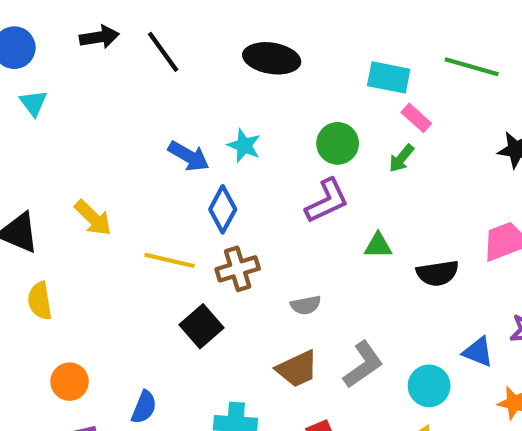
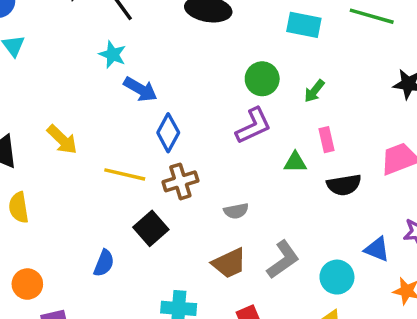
pink rectangle: (416, 118) -> (327, 140), moved, turned 35
cyan star: (244, 146) -> (113, 54), moved
orange circle: (70, 382) -> (27, 284), moved
blue semicircle: (144, 407) -> (104, 263), moved

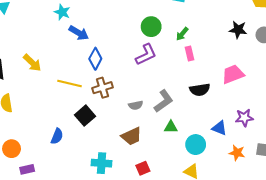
pink rectangle: (327, 140) -> (189, 54), moved
green triangle: (295, 162) -> (171, 127), moved
gray L-shape: (283, 260) -> (164, 101), moved

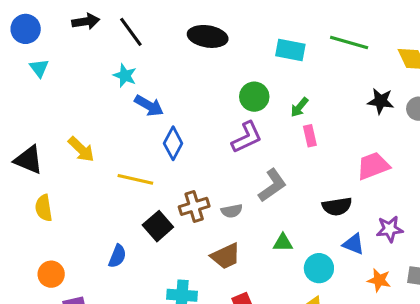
brown cross: (103, 88) -> (194, 206), moved
black semicircle: (200, 90) -> (337, 206), moved
gray L-shape: (164, 101) -> (272, 185), moved

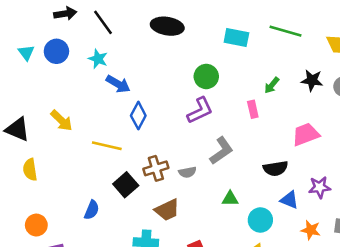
blue circle: (26, 29) -> (56, 51), moved
green arrow: (299, 107) -> (272, 85), moved
brown trapezoid: (226, 256) -> (167, 210), moved

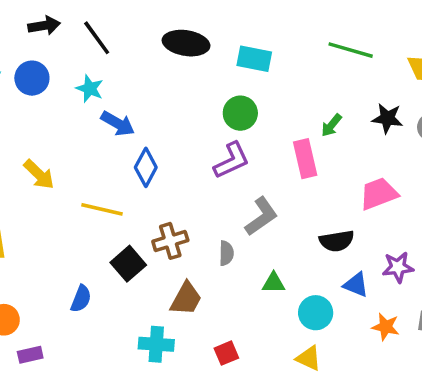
cyan rectangle: (236, 37) -> (254, 59), moved
pink rectangle: (253, 109) -> (305, 159), size x1.5
gray semicircle: (187, 172) -> (226, 253), moved, turned -78
brown trapezoid: (167, 210) -> (186, 299), turned -36

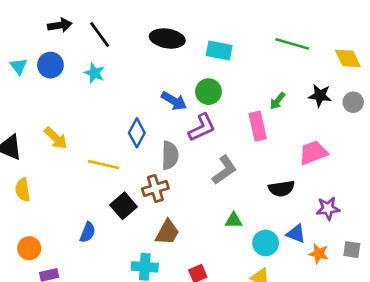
blue arrow: (118, 124) -> (174, 101), moved
gray semicircle: (226, 253) -> (170, 155), moved, size x1.5
blue triangle: (356, 285) -> (296, 234), moved

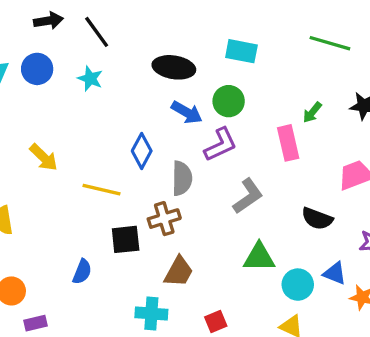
black ellipse: (167, 38) -> (174, 67), moved
black semicircle: (281, 189) -> (317, 219), turned 30
black square: (123, 206) -> (126, 239), turned 35
green triangle: (234, 220) -> (259, 257), size x1.5

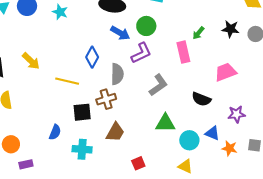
cyan cross: (151, 314) -> (82, 149), moved

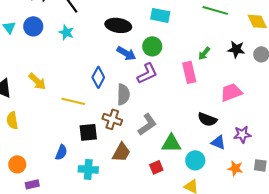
gray L-shape: (158, 85) -> (147, 124), moved
brown cross: (106, 99) -> (112, 119), turned 36
blue triangle: (212, 133) -> (218, 142), moved
red square: (138, 163) -> (156, 167), moved

